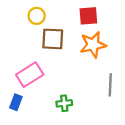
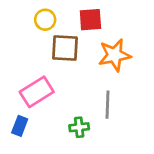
red square: (88, 16) -> (90, 20), moved
gray line: (110, 85) -> (107, 105), moved

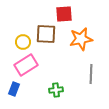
yellow circle: (45, 20) -> (23, 42), moved
gray line: (107, 105) -> (91, 74), moved

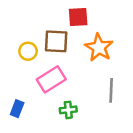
orange star: (81, 39) -> (99, 48), turned -30
pink rectangle: (26, 65) -> (51, 79), moved

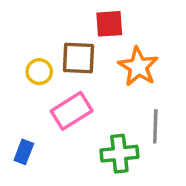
green cross: (68, 110) -> (119, 154), moved, size x1.5

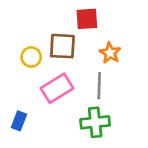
orange star: (138, 67) -> (110, 53), size x0.7
gray line: (155, 126) -> (99, 86), moved

